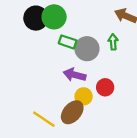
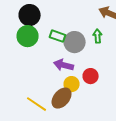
green circle: (54, 17) -> (28, 36), moved

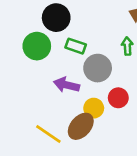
black circle: (30, 15) -> (56, 18), moved
gray circle: (75, 42) -> (98, 68), moved
purple arrow: (64, 65) -> (67, 85), moved

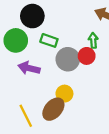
purple arrow: (67, 85) -> (29, 68), moved
red circle: (118, 98) -> (87, 56), moved
yellow line: (48, 134) -> (26, 116), turned 30

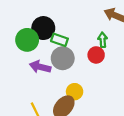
black circle: (32, 16) -> (43, 28), moved
gray circle: (68, 59) -> (63, 58), moved

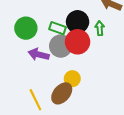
black circle: (43, 28) -> (78, 22), moved
red circle: (96, 55) -> (78, 42), moved, size x1.5

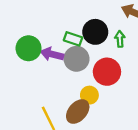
green circle: (26, 28) -> (29, 48), moved
red circle: (78, 42) -> (107, 72), moved
purple arrow: (39, 54) -> (52, 54), moved

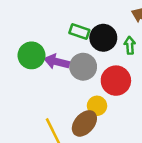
green rectangle: (73, 39) -> (79, 31), moved

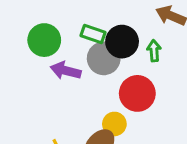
green circle: (31, 55) -> (44, 40), moved
gray circle: (83, 67) -> (104, 58), moved

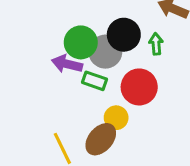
green rectangle: (93, 34) -> (95, 81), moved
green circle: (44, 40) -> (81, 42), moved

